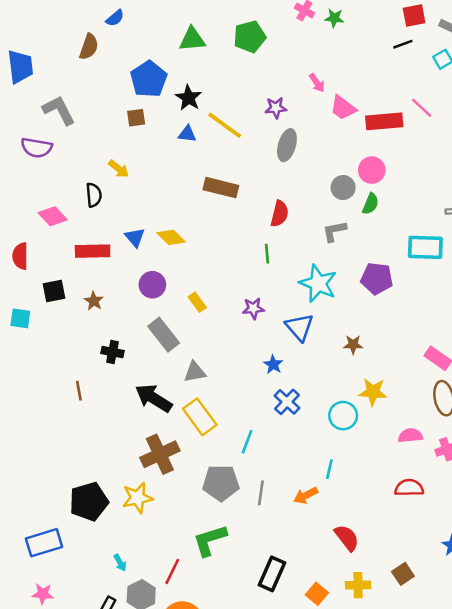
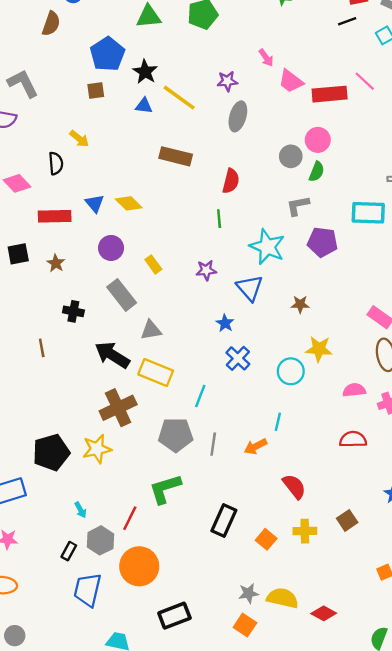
gray L-shape: (334, 231) -> (298, 206), moved
yellow rectangle: (200, 417) -> (156, 372), turned -32

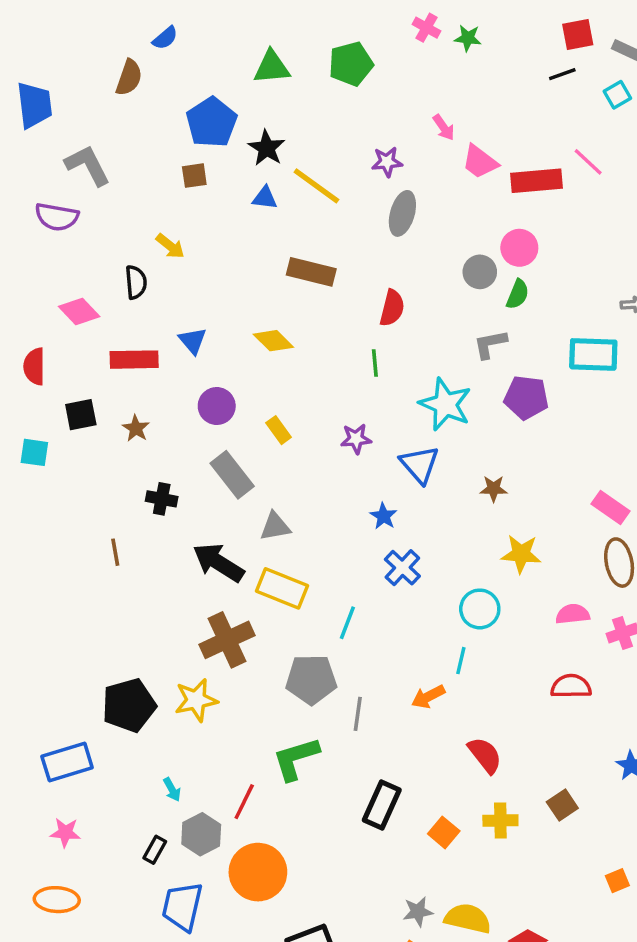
yellow diamond: (129, 203) -> (273, 341), moved
cyan circle: (291, 371) -> (480, 609), moved
gray line: (213, 444) -> (358, 714), moved

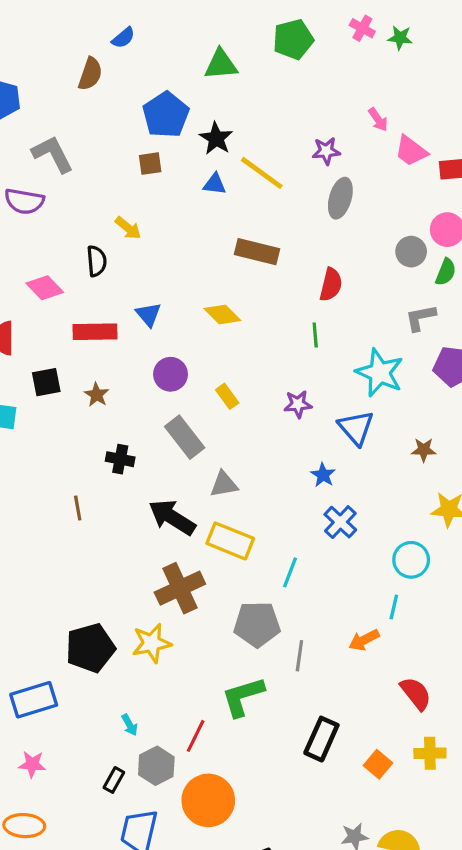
green pentagon: (351, 64) -> (293, 39), moved

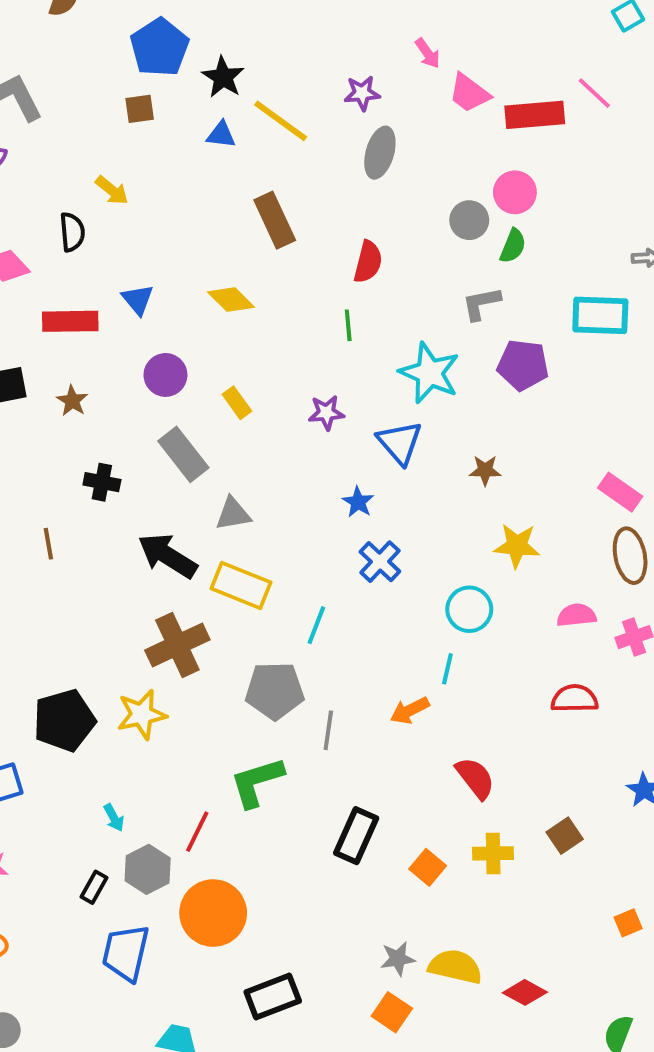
brown rectangle: (257, 252) -> (275, 220), turned 51

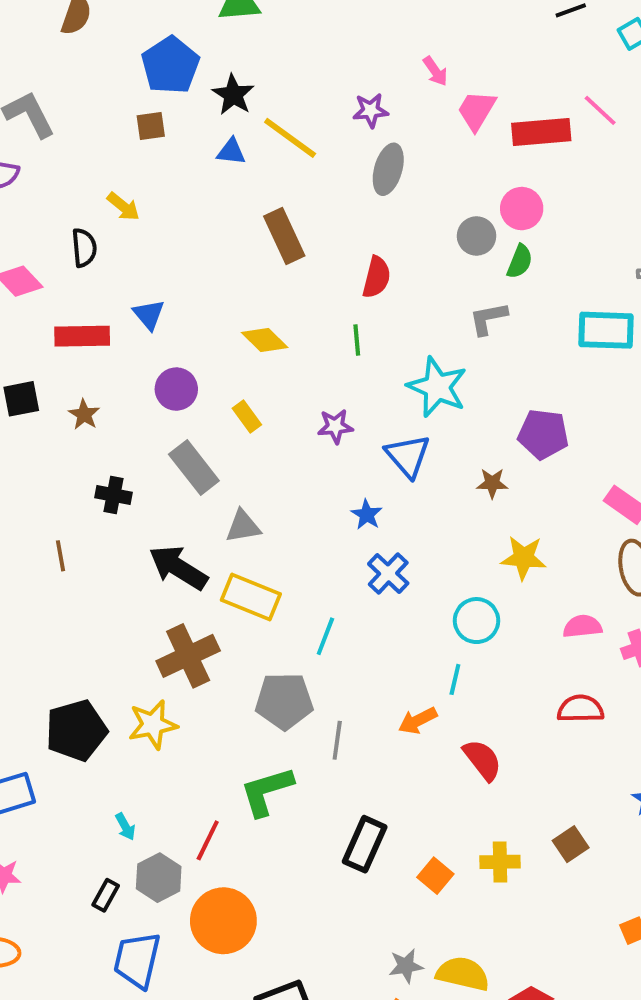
pink trapezoid: (469, 93) -> (477, 110), turned 84
yellow diamond: (231, 300) -> (265, 340), moved
purple pentagon: (523, 365) -> (543, 434), moved
red semicircle: (475, 778) -> (482, 760), moved

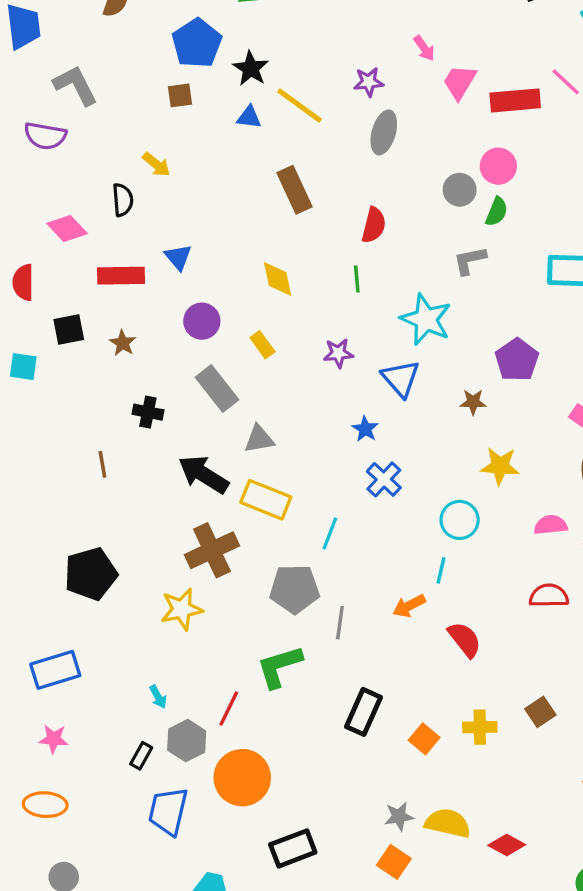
yellow diamond: (265, 340) -> (278, 279), turned 33
purple pentagon: (543, 434) -> (517, 360), turned 30
black pentagon: (76, 730) -> (91, 574), moved

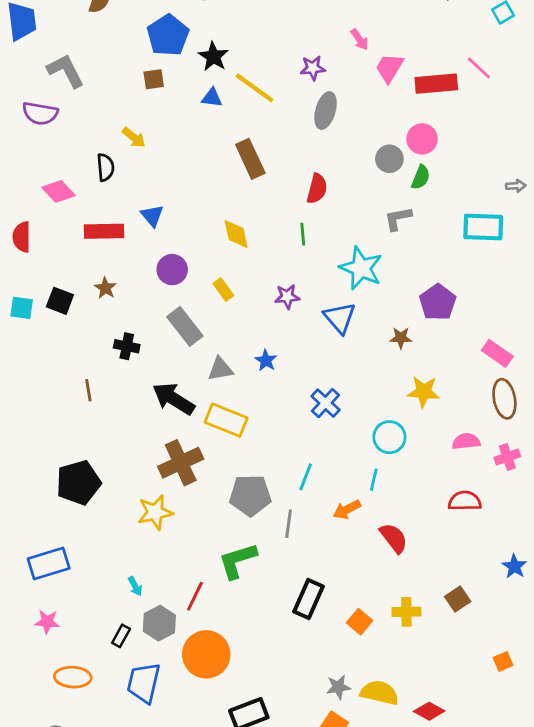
black square: (69, 330) -> (60, 301), moved, turned 32
blue star: (365, 429) -> (266, 360), moved
cyan line: (330, 533) -> (306, 477), moved
orange ellipse: (45, 805) -> (73, 677), moved

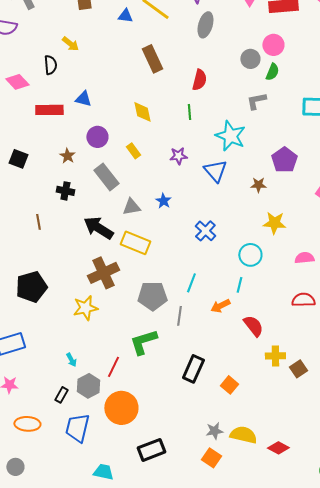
blue triangle: (152, 216) -> (83, 99), turned -36
brown star: (105, 288) -> (67, 156), moved
yellow cross: (406, 612) -> (275, 356), moved

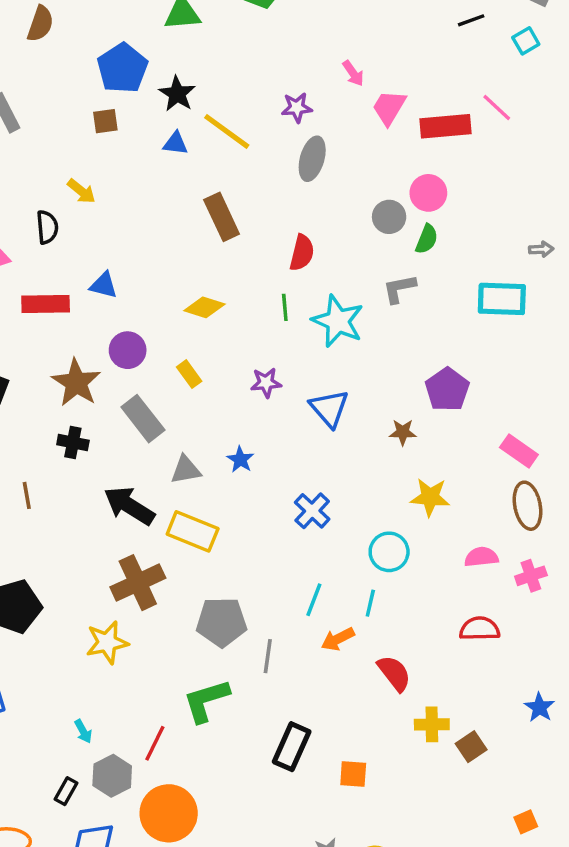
yellow diamond: (142, 112) -> (204, 307), turned -60
cyan star: (230, 136) -> (338, 321), moved
brown star: (67, 156) -> (76, 383), size x1.8
cyan line: (191, 283) -> (314, 600), moved
orange square: (229, 385) -> (353, 774), turned -36

